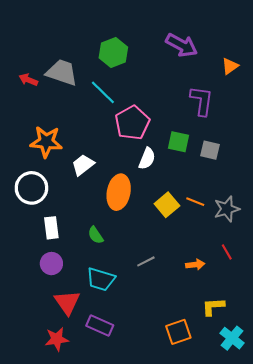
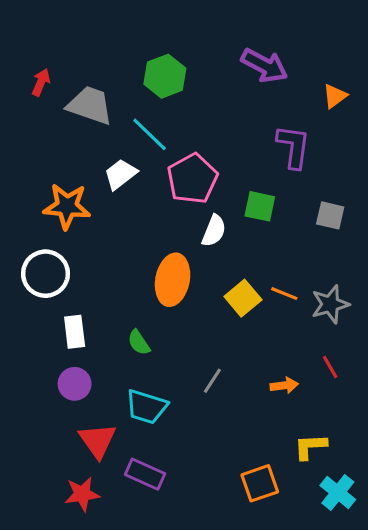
red arrow: (28, 80) -> (41, 82), moved, turned 90
gray square: (210, 150) -> (330, 215), moved
white trapezoid: (83, 165) -> (120, 174), moved
gray line: (146, 261) -> (212, 381), turned -30

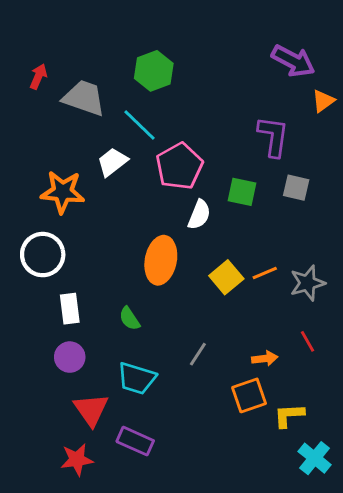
purple arrow: (264, 65) -> (293, 61), moved
orange triangle: (335, 96) -> (323, 101), moved
gray square: (330, 215) -> (296, 188), moved
orange line: (284, 294) -> (265, 273), turned -45
orange square: (260, 483) -> (249, 395), moved

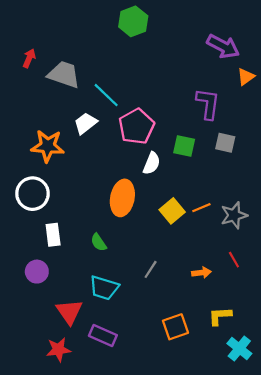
green hexagon: (154, 71) -> (133, 21), moved
purple circle: (70, 357) -> (37, 272), moved
orange square: (249, 395) -> (175, 327), moved

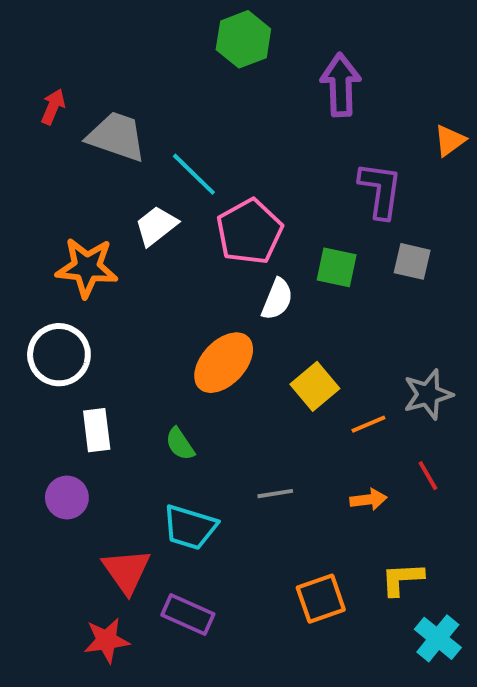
purple arrow: (223, 46) -> (341, 85), moved, turned -120
orange ellipse: (122, 198) -> (224, 363), turned 32
orange line: (201, 208) -> (368, 424), moved
gray line: (151, 269) -> (275, 494), turned 48

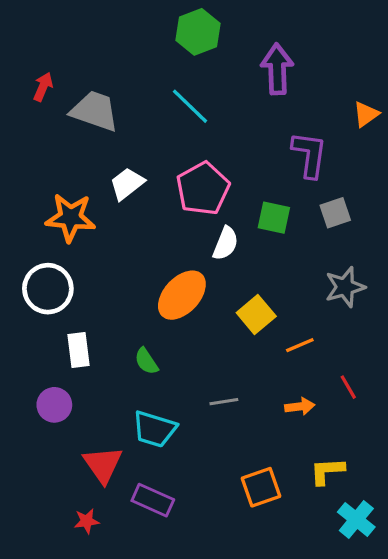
cyan line: (194, 174) -> (190, 106), moved
gray square: (412, 261) -> (335, 213), turned -32
gray star: (428, 394) -> (345, 287), moved
red star: (107, 640) -> (87, 521), size x0.7

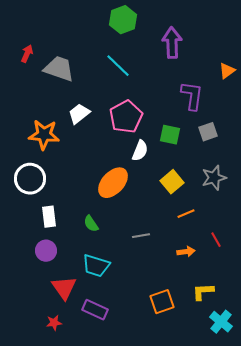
yellow square: (256, 314) -> (172, 182), moved
gray line: (224, 402) -> (141, 236), moved
purple circle: (54, 405) -> (46, 251), moved

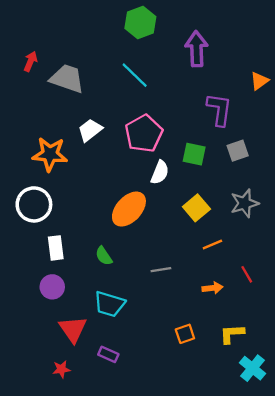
orange square: (162, 302) -> (185, 334), moved, size x0.7
purple rectangle: (95, 310) -> (108, 354), size x0.7

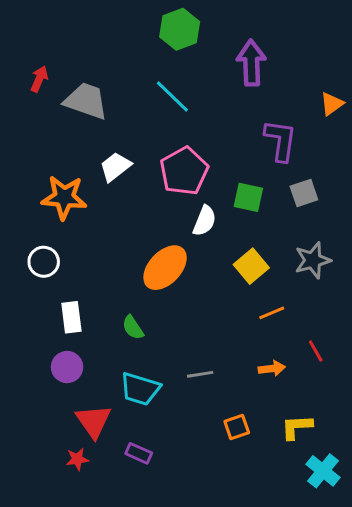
white circle: (34, 204) -> (44, 262), size x0.7
gray line: (161, 270) -> (200, 374), moved
red star: (61, 369) -> (77, 459), moved

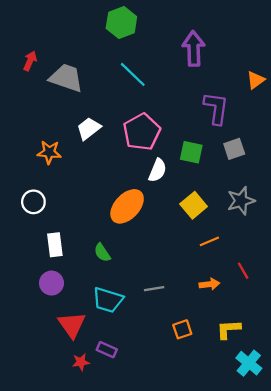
green hexagon: (180, 29) -> (121, 23), moved
orange star: (64, 197) -> (49, 152), size x0.7
red star: (77, 459) -> (81, 362), moved

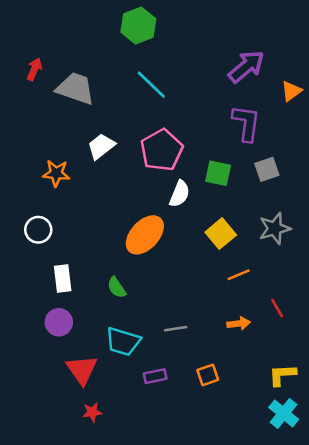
purple arrow: (194, 48) -> (246, 67), moved, turned 52
yellow L-shape: (229, 329) -> (282, 375), moved
purple rectangle: (107, 350) -> (155, 376), moved, turned -36

